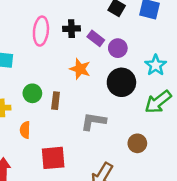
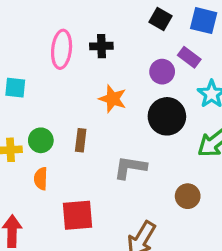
purple rectangle: (96, 38) -> (189, 57), moved
green circle: (32, 93) -> (41, 140), moved

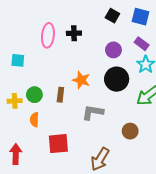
purple rectangle: (189, 57) -> (142, 44), moved
orange star: (113, 99) -> (81, 80), moved

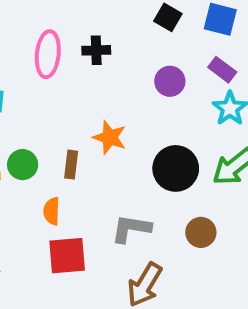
black circle: (117, 79) -> (176, 168), moved
gray L-shape: (93, 112) -> (131, 229), moved
orange semicircle: (34, 120) -> (52, 211), moved

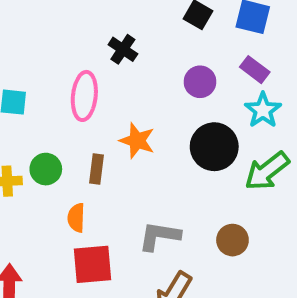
black cross: (96, 50) -> (123, 49), turned 36
pink ellipse: (48, 54) -> (84, 96), moved
black circle: (176, 168) -> (214, 147), moved

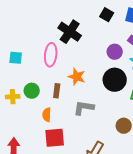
black cross: (123, 49) -> (70, 32), size x1.6
purple circle: (200, 82) -> (115, 52), moved
gray L-shape: (159, 236) -> (84, 108), moved

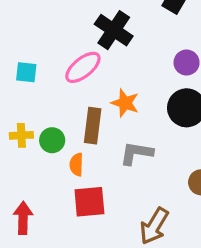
pink ellipse: (51, 55) -> (83, 67), turned 45
green circle: (32, 91) -> (52, 140), moved
brown rectangle: (57, 91) -> (93, 126), size x1.5

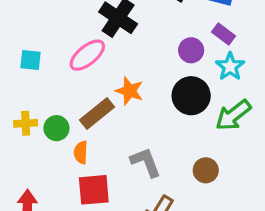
brown rectangle: (93, 126) -> (97, 114), turned 44
gray L-shape: (136, 153) -> (146, 162), moved, turned 60

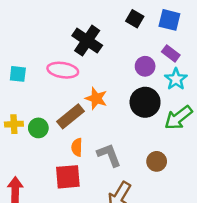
pink ellipse: (87, 55) -> (63, 70), turned 48
orange semicircle: (81, 152) -> (77, 147), moved

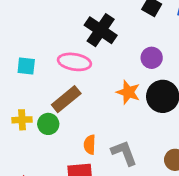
purple circle: (145, 66) -> (152, 58), moved
orange star: (96, 98) -> (128, 92), moved
brown rectangle: (70, 116) -> (66, 99), moved

